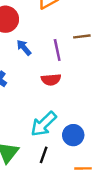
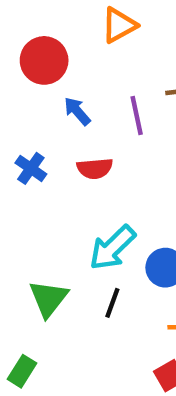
red semicircle: (51, 80) -> (95, 168), moved

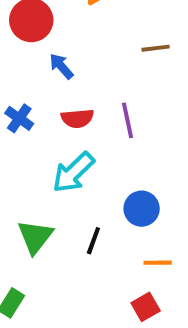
purple line: (137, 116) -> (128, 120), moved
cyan arrow: (112, 248) -> (73, 173), moved

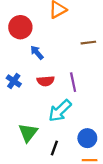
cyan arrow: (73, 173) -> (60, 111), moved
blue circle: (142, 209) -> (87, 138), moved
green triangle: (35, 237) -> (28, 133), moved

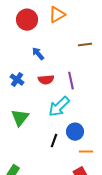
red circle: (20, 27) -> (27, 20), moved
green triangle: (28, 133) -> (20, 118), moved
blue circle: (87, 138) -> (75, 132), moved

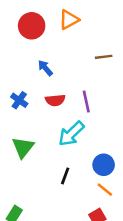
blue circle: (75, 132) -> (104, 165), moved
orange line: (86, 152) -> (105, 190), turned 40

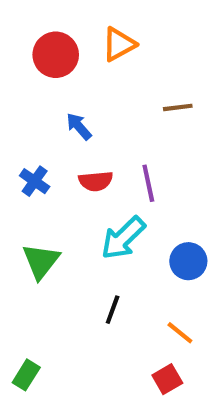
blue circle: (104, 165) -> (188, 261), moved

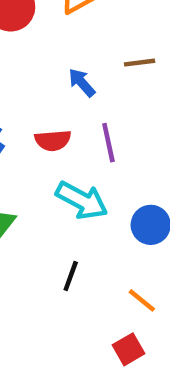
blue arrow: (79, 126) -> (82, 83), moved
cyan arrow: (123, 238) -> (82, 200), turned -108

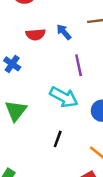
red semicircle: (53, 140) -> (36, 34), moved

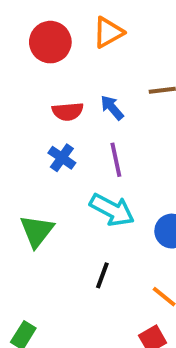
blue cross: (12, 64) -> (62, 158), moved
purple line: (79, 65) -> (116, 160), moved

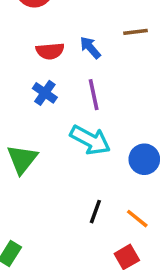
black line: (102, 275) -> (95, 212), moved

